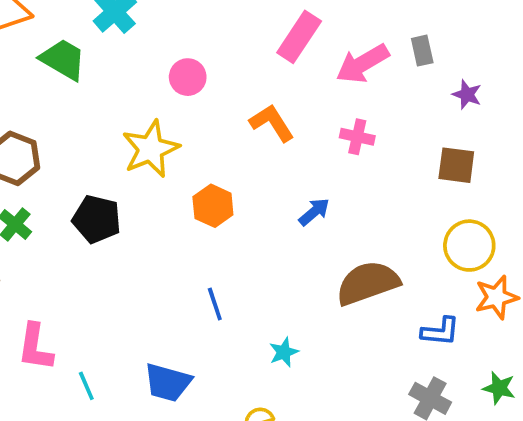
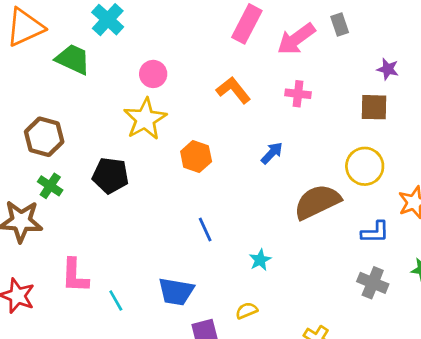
pink circle: (188, 77) -> (153, 74), moved
purple star: (467, 95) -> (388, 69), moved
yellow circle: (469, 246) -> (365, 166), moved

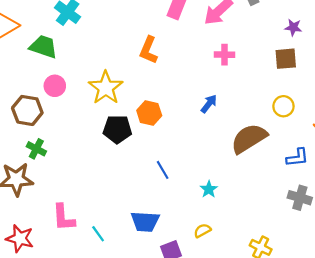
pink circle: (153, 74) -> (55, 86), moved
orange L-shape: (233, 90) -> (149, 50), moved, turned -112
yellow circle: (365, 166) -> (283, 106), size x0.7
black pentagon: (110, 176) -> (117, 129), moved

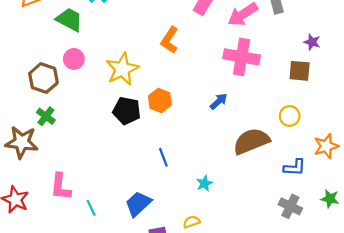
pink cross: (224, 55) -> (242, 57), size x1.8
blue trapezoid: (145, 222) -> (138, 204), turned 124

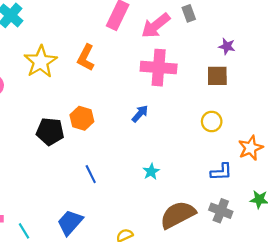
yellow star: (122, 69) -> (41, 62), moved
brown semicircle: (251, 141) -> (178, 215), moved
cyan star: (204, 183) -> (151, 172), moved

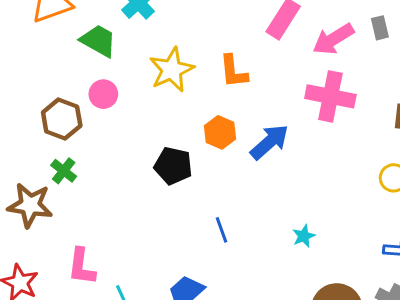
orange L-shape: (86, 58) -> (233, 71), turned -40
blue arrow: (140, 114) -> (269, 142), moved, size x1.6
orange hexagon: (82, 118) -> (220, 132), moved

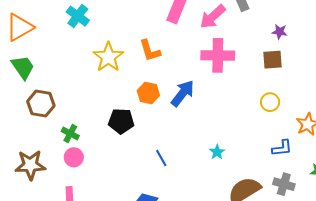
green trapezoid: (99, 41) -> (23, 67), moved, turned 36
pink circle: (103, 94) -> (74, 157), moved
green cross: (64, 171) -> (70, 134), moved

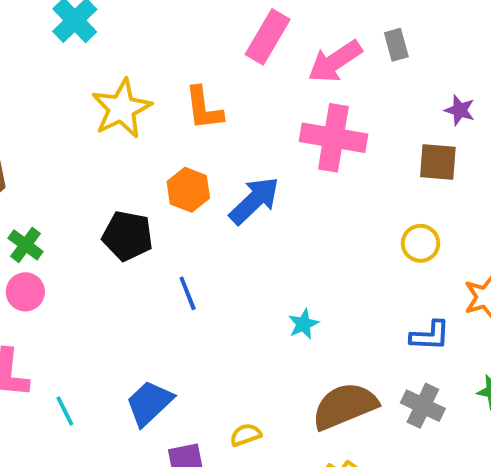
blue line: (161, 158) -> (188, 293), moved

